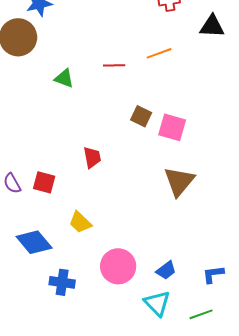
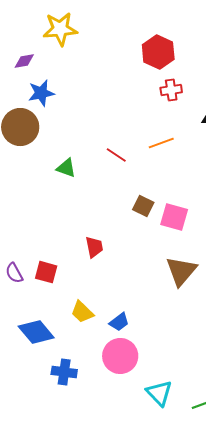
red line: (114, 65) -> (116, 155), turned 35
blue trapezoid: (166, 270) -> (119, 322), moved

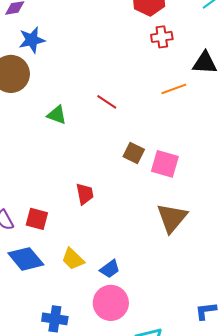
orange line: (161, 143) -> (174, 89), moved
blue diamond: (36, 332) -> (26, 259), moved

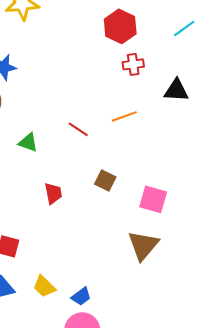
orange line: (174, 89) -> (124, 116), moved
pink square: (165, 164) -> (153, 199), moved
red trapezoid: (85, 194) -> (53, 193), moved

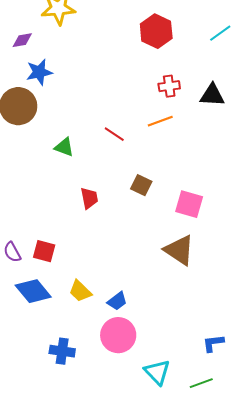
red cross: (133, 64) -> (169, 86), moved
brown triangle: (143, 245) -> (179, 250), turned -36

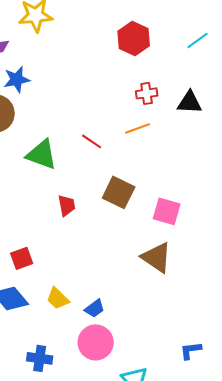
green triangle: (64, 147) -> (42, 154), size x1.6
brown square: (141, 185) -> (119, 192), size x1.5
red square: (44, 251) -> (22, 258), turned -35

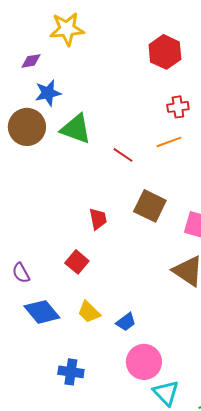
green triangle: (42, 154) -> (76, 129), moved
red square: (22, 258) -> (77, 262), moved, turned -30
pink circle: (96, 342) -> (144, 362), moved

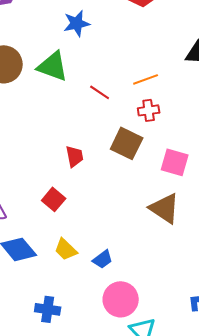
blue star: (48, 93) -> (77, 23), moved
red cross: (178, 107) -> (149, 110), moved

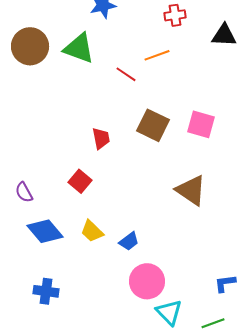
orange line: (146, 79) -> (157, 55), moved
red cross: (149, 110) -> (175, 15), moved
pink square: (175, 162) -> (201, 124), moved
blue cross: (48, 309) -> (46, 291), moved

